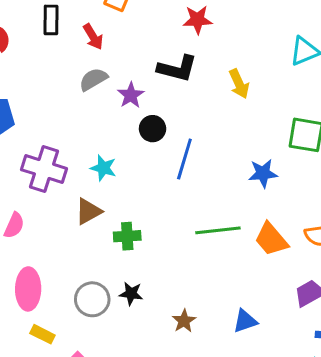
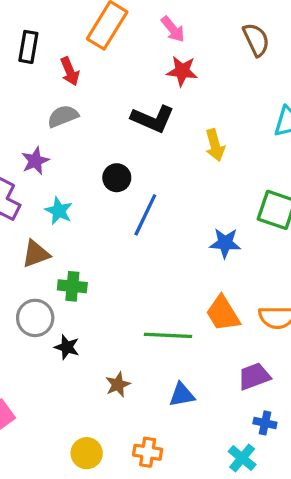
purple star: (131, 95) -> (35, 161), moved
green line: (218, 230) -> (168, 335), moved
gray circle: (92, 299) -> (35, 318), moved

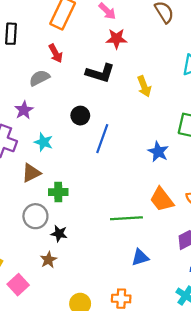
red arrow: (70, 71) -> (56, 53), moved
blue star: (225, 243) -> (158, 152), turned 30
brown star: (118, 385) -> (48, 260), moved

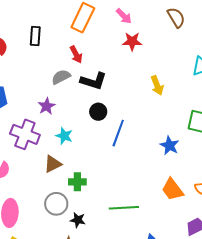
black L-shape: (100, 73) -> (93, 81), moved
green line: (126, 218) -> (124, 208), moved

